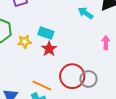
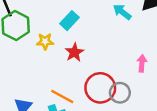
cyan rectangle: (46, 33) -> (70, 21), moved, turned -70
pink arrow: (106, 43) -> (142, 63), moved

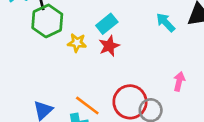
red star: (74, 52) -> (109, 46), moved

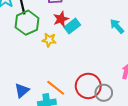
red star: (109, 46) -> (61, 19), moved

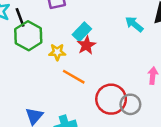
red star: (61, 19) -> (86, 45), moved
orange line: (56, 88) -> (74, 77), moved

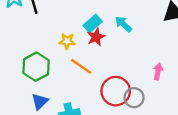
cyan arrow: (134, 24) -> (123, 24), moved
green hexagon: (28, 36) -> (36, 67), moved

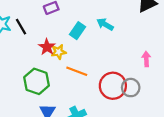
red star: (96, 37) -> (47, 47), moved

